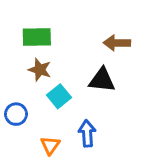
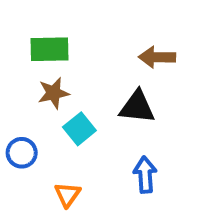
brown star: (40, 70) -> (54, 93), turned -30
blue arrow: (87, 133) -> (145, 175), moved

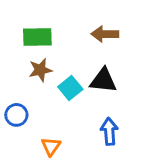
brown arrow: (157, 57) -> (105, 34), moved
cyan square: (79, 129) -> (70, 88), moved

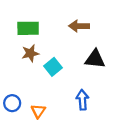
black triangle: (103, 80) -> (95, 59), moved
blue circle: (16, 115) -> (12, 103), moved

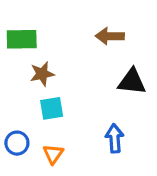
green rectangle: (28, 28) -> (22, 39), moved
cyan square: (53, 67) -> (52, 108), moved, turned 30

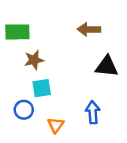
blue circle: (17, 143) -> (24, 110), moved
orange triangle: (53, 154) -> (56, 125), moved

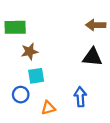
brown arrow: (89, 29) -> (96, 25), moved
orange triangle: (56, 125) -> (48, 108), turned 40

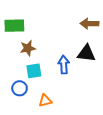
blue arrow: (80, 97) -> (64, 65), moved

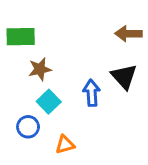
black triangle: (86, 53) -> (124, 77), turned 42
cyan square: (34, 71) -> (49, 102), turned -35

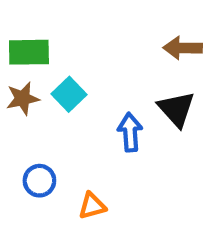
brown star: (40, 69) -> (23, 99), moved
cyan square: (49, 102) -> (69, 94), moved

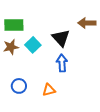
black triangle: (176, 109) -> (61, 38), moved
orange triangle: (92, 206) -> (49, 90), moved

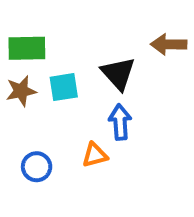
cyan square: (33, 45) -> (64, 87), turned 35
orange triangle: (49, 90) -> (95, 155), moved

